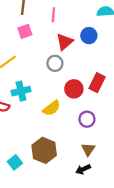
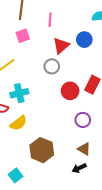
yellow semicircle: (52, 108) -> (18, 123), moved
brown triangle: (88, 149) -> (84, 149), turned -32
cyan square: (15, 162) -> (15, 175), moved

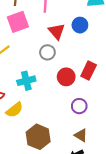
pink square: (23, 36) -> (18, 22), size x1.5
red triangle: (61, 46) -> (57, 31), turned -30
cyan cross: (19, 93) -> (26, 81), moved

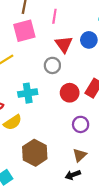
brown triangle: (81, 135) -> (80, 155), turned 40

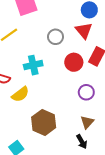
red triangle: (64, 44) -> (84, 30), moved
black arrow: (73, 175) -> (82, 142), turned -96

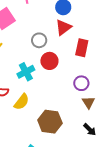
red triangle: (84, 30) -> (63, 27), turned 48
red circle: (74, 62) -> (49, 61), moved
brown triangle: (87, 122) -> (88, 102), moved

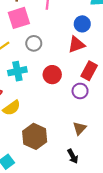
gray circle: (39, 40) -> (34, 43), moved
cyan cross: (26, 72) -> (17, 71), moved
purple circle: (81, 83) -> (80, 91), moved

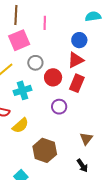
red rectangle: (89, 71) -> (77, 83), moved
red circle: (52, 75) -> (53, 77), moved
purple circle: (80, 91) -> (59, 107), moved

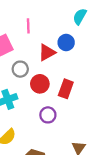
cyan semicircle: (93, 16) -> (80, 16), turned -49
red triangle: (76, 60) -> (47, 52), moved

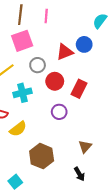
pink line: (28, 26) -> (46, 16), moved

